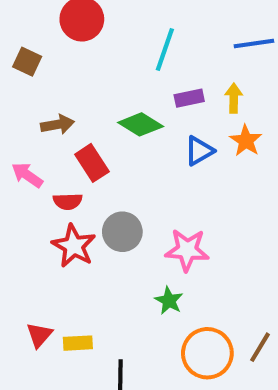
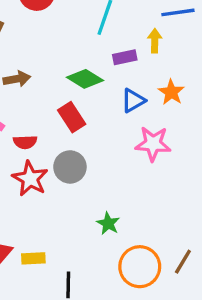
yellow arrow: (234, 98) -> (155, 41), moved
red rectangle: (92, 163) -> (72, 117), moved
pink star: (187, 250) -> (153, 144), moved

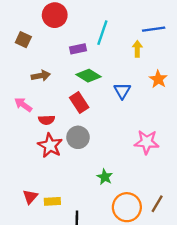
purple rectangle: (125, 57) -> (78, 49), moved
orange star: (171, 92) -> (158, 79), moved
blue triangle: (133, 101) -> (122, 91), turned -30
pink star: (153, 144) -> (147, 142), moved

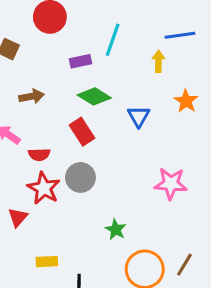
red triangle: (30, 197) -> (18, 217), moved

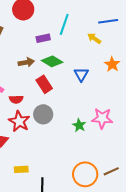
yellow arrow: (158, 61) -> (94, 38), turned -56
brown arrow: (32, 96) -> (26, 62), moved
green star: (116, 229) -> (79, 125), moved
brown line: (184, 265) -> (111, 171), turned 35

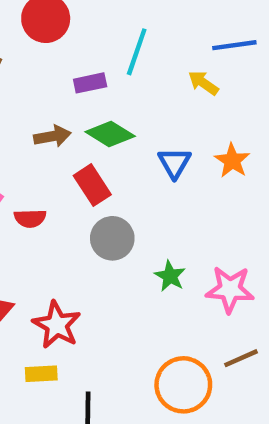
orange star: (112, 64) -> (232, 161), moved
gray circle: (43, 114) -> (112, 238), moved
pink star: (102, 118) -> (230, 289), moved
red star: (19, 121) -> (57, 325), moved
brown line: (111, 171) -> (241, 358), moved

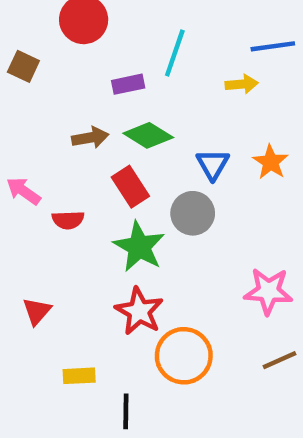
yellow arrow: (203, 83) -> (242, 84), turned 140
gray circle: (112, 238) -> (193, 213), moved
green star: (170, 276) -> (139, 247), moved, size x1.6
red star: (57, 325) -> (139, 311), moved
orange circle: (183, 385) -> (184, 356), moved

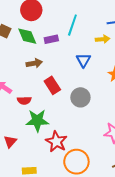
green diamond: (148, 135) -> (27, 36), moved, turned 35
blue triangle: (213, 164) -> (83, 60), moved
green star: (139, 247) -> (37, 120), moved, turned -30

